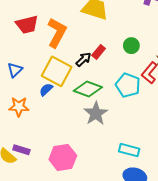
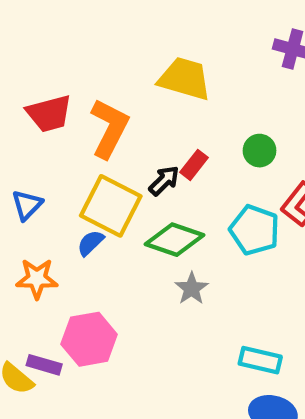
gray star: (96, 113) -> (192, 288), size x0.7
pink hexagon: (63, 157) -> (89, 339), moved

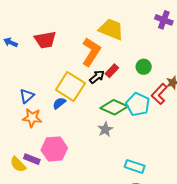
orange L-shape: (109, 128) -> (91, 52), moved
blue triangle: (27, 205) -> (27, 96), moved
green diamond: (174, 240) -> (114, 107), moved

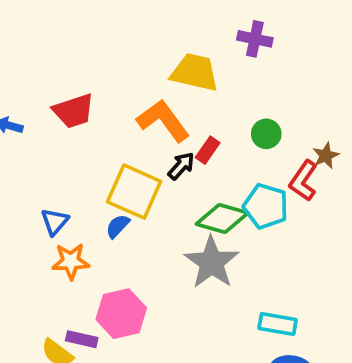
purple cross: (164, 20) -> (255, 39), moved
orange L-shape: (91, 52) -> (163, 121), turned -60
gray star: (105, 129) -> (212, 262), size x1.8

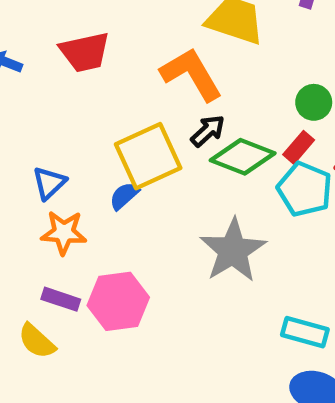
red rectangle: (208, 150) -> (299, 147), moved
yellow square: (134, 192) -> (148, 156), turned 36
green diamond: (222, 218) -> (243, 157), moved
purple rectangle: (82, 339) -> (61, 299), moved

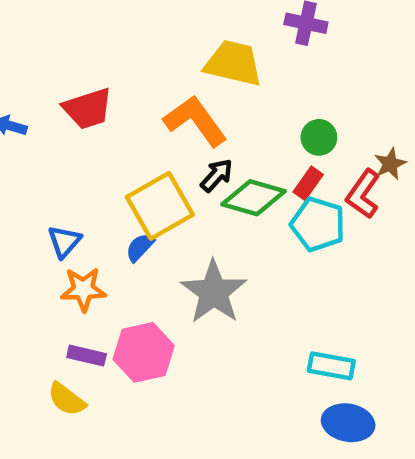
gray star: (233, 250) -> (214, 292), moved

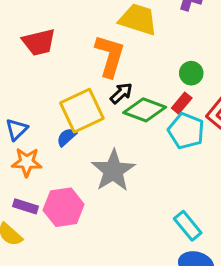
orange L-shape: (195, 121) -> (110, 56), turned 48
cyan rectangle: (331, 366) -> (188, 226), turned 36

